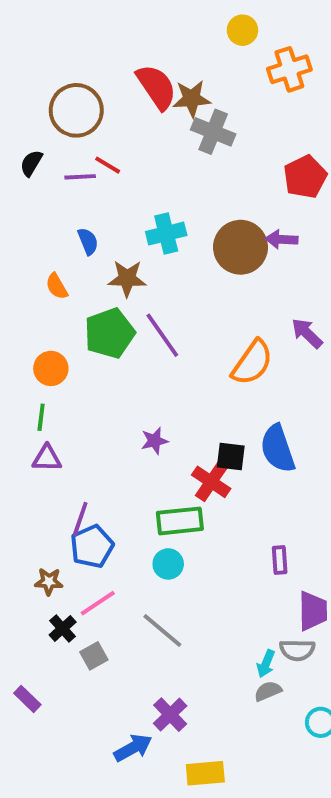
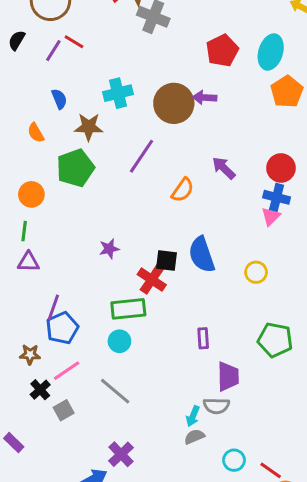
purple line: (80, 177) -> (53, 51), turned -55
purple line: (162, 335) -> (142, 156), moved, turned 69
orange semicircle: (252, 363) -> (183, 190), size x0.7

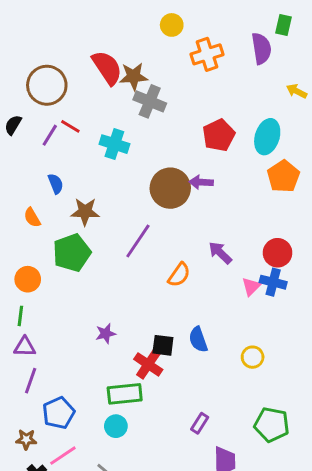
cyan cross: (118, 93) -> (114, 144), moved, turned 32
pink triangle: (271, 216) -> (251, 287), moved
blue semicircle: (202, 255) -> (198, 339), size x0.7
purple line: (53, 307) -> (31, 381), moved
purple rectangle: (203, 338) -> (200, 423), turned 36

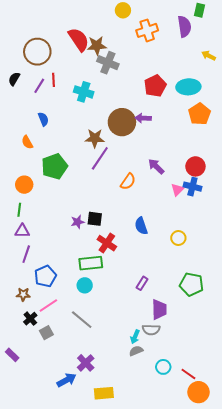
red line: (70, 126) -> (53, 80), turned 56
cyan ellipse: (267, 137) -> (188, 87), turned 70
brown star: (85, 212) -> (95, 138), moved
black square: (163, 345) -> (95, 219), moved

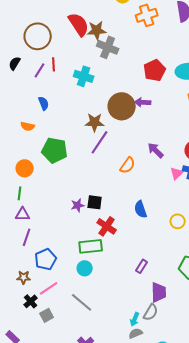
orange semicircle: (27, 142) -> (28, 126), turned -48
green pentagon: (54, 166) -> (55, 150), turned 30
gray semicircle: (151, 330) -> (151, 312), turned -60

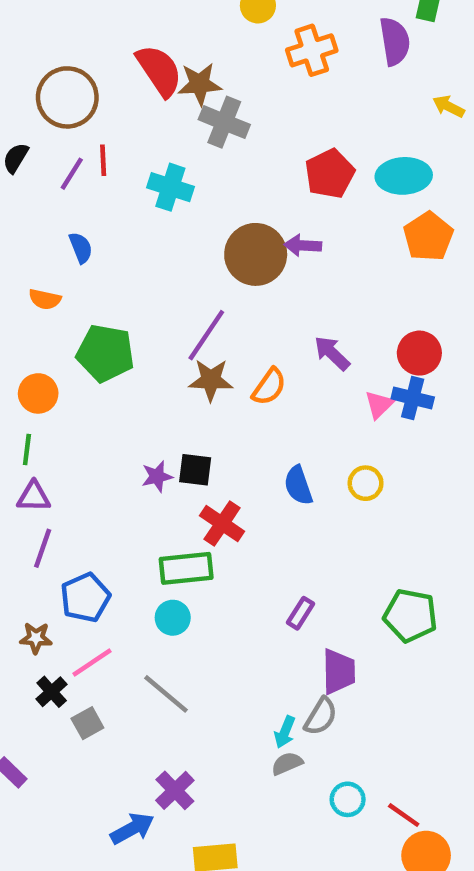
brown star: (95, 122) -> (211, 380), moved
yellow circle: (178, 221) -> (366, 483), moved

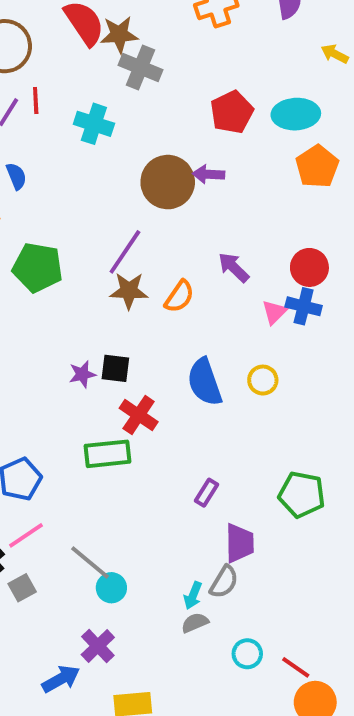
blue semicircle: (298, 485) -> (205, 382), size x1.4
cyan circle: (173, 618) -> (111, 588), moved

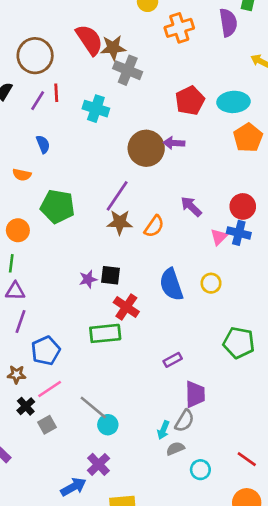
purple rectangle: (207, 493) -> (173, 360), turned 30
green pentagon: (302, 495) -> (239, 343), moved
gray semicircle: (195, 623) -> (175, 449), moved
red line: (296, 667) -> (247, 459), moved

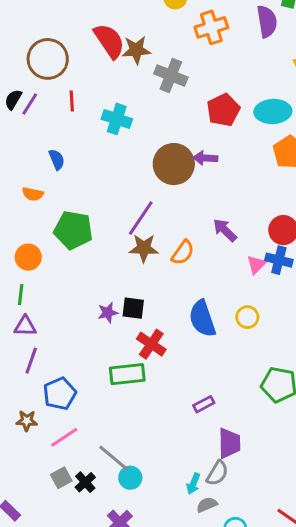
gray cross: (128, 70) -> (171, 75), moved
purple line: (38, 101) -> (30, 104), moved
black cross: (26, 406) -> (85, 482), moved

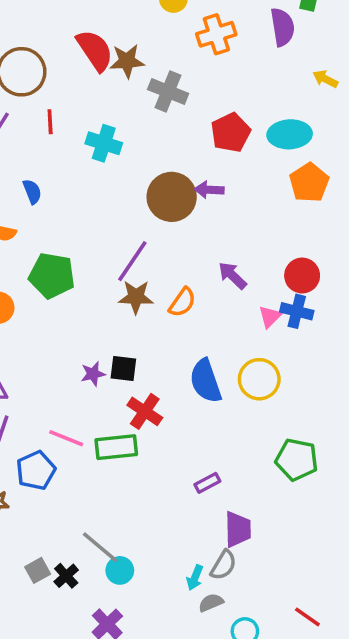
yellow circle: (247, 317) -> (259, 379), size x1.5
pink line: (64, 437) -> (66, 438), moved, turned 56

